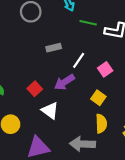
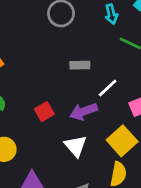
yellow square: (98, 98) -> (122, 141), size x1.5
white triangle: (50, 111) -> (76, 146), moved

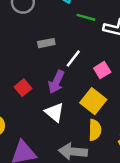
purple arrow: (84, 112) -> (56, 82), turned -35

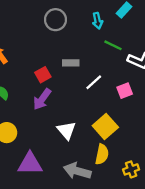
pink square: (102, 70) -> (125, 91), moved
purple arrow: (56, 82) -> (42, 99), moved
red square: (23, 88) -> (43, 75), moved

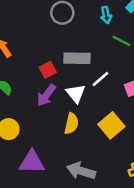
gray rectangle: (71, 63) -> (77, 58), size x1.5
white triangle: (66, 130) -> (76, 93), moved
yellow semicircle: (102, 154) -> (71, 124), moved

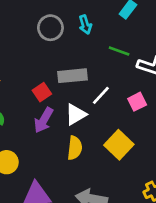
cyan arrow: (106, 15) -> (85, 25), moved
white triangle: (76, 93) -> (76, 114), turned 45

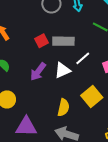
red square: (42, 92) -> (41, 41), moved
yellow semicircle: (75, 148) -> (63, 108), moved

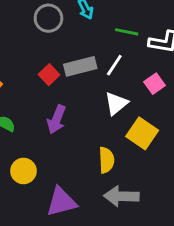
white line: (83, 58) -> (114, 65), moved
white triangle: (62, 70) -> (116, 103), moved

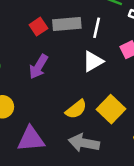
white line: (114, 65) -> (97, 28), turned -30
yellow square: (142, 133) -> (111, 109), moved
yellow semicircle: (106, 160) -> (76, 109), turned 45

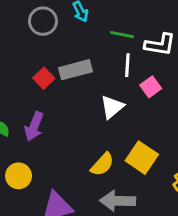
white line: (97, 28) -> (127, 65), moved
purple arrow: (39, 67) -> (34, 127), moved

